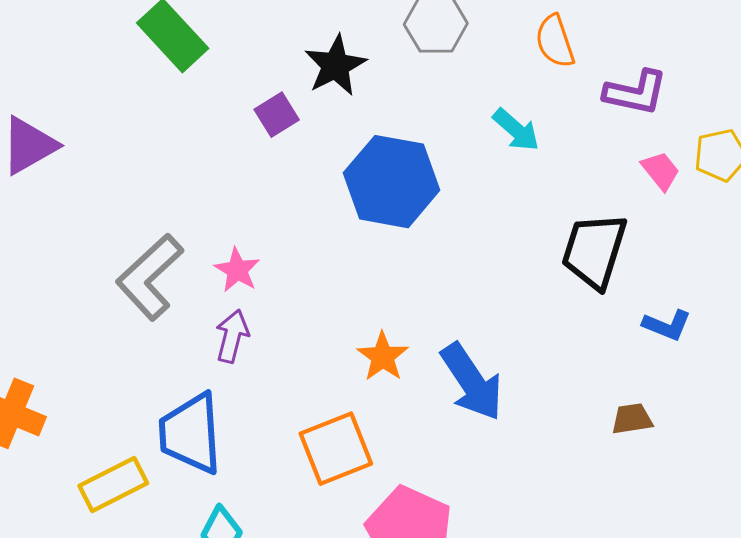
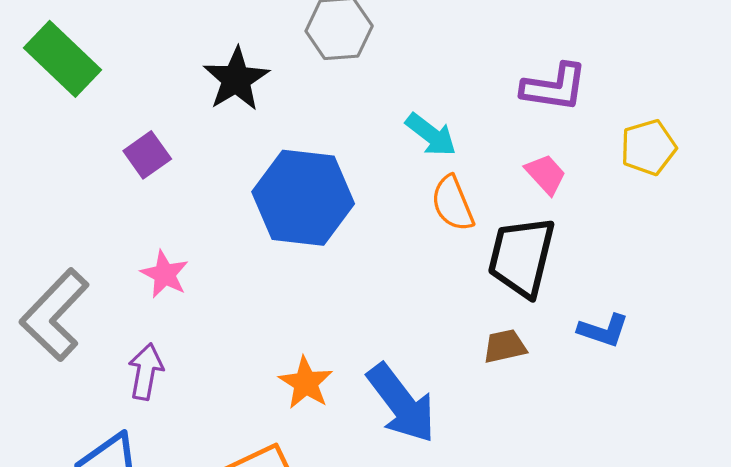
orange semicircle: (555, 41) -> (453, 203), moved
purple square: (277, 115) -> (147, 155), moved
pink trapezoid: (661, 171) -> (546, 174), moved
pink star: (237, 270) -> (165, 274), moved
brown trapezoid: (632, 419) -> (505, 346), moved

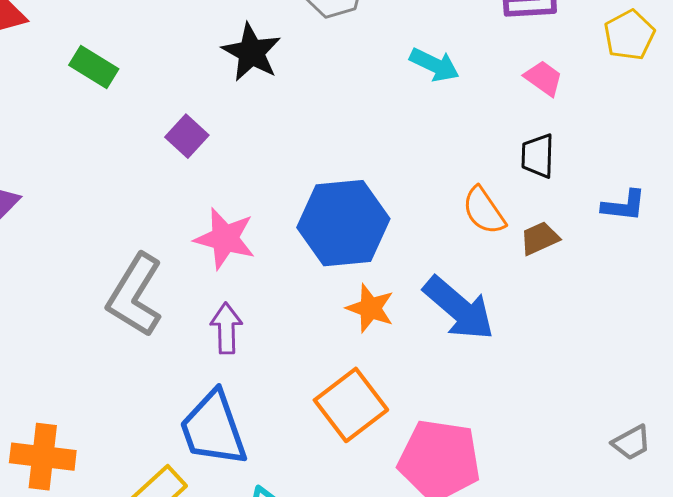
green rectangle: (62, 59) -> (94, 67), size x0.7
blue hexagon: (303, 198) -> (343, 223), moved
orange semicircle: (453, 203) -> (484, 211), moved
black trapezoid: (522, 257) -> (538, 156), size x0.6
pink star: (165, 274) -> (225, 239), size x1.4

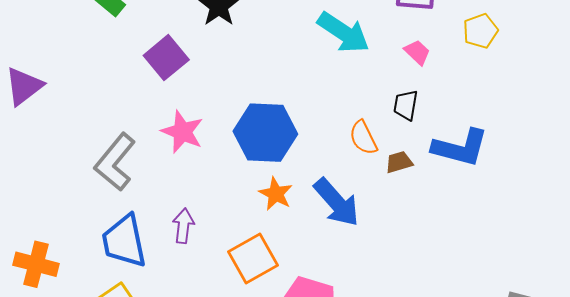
cyan arrow: (434, 65) -> (343, 32), size x1.6
purple square: (187, 136) -> (166, 58), size x1.5
blue L-shape: (624, 206) -> (460, 148), size x1.8
purple arrow: (226, 328) -> (183, 226), moved
blue trapezoid: (213, 429) -> (124, 241), moved

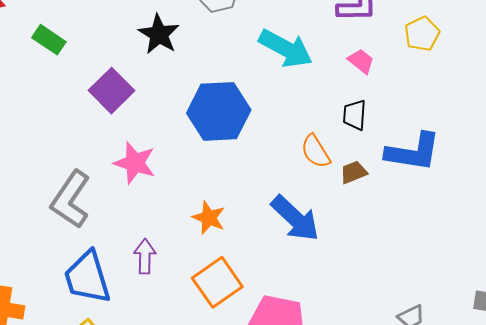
blue hexagon: (265, 133) -> (219, 111), moved
orange star: (276, 194) -> (209, 218), moved

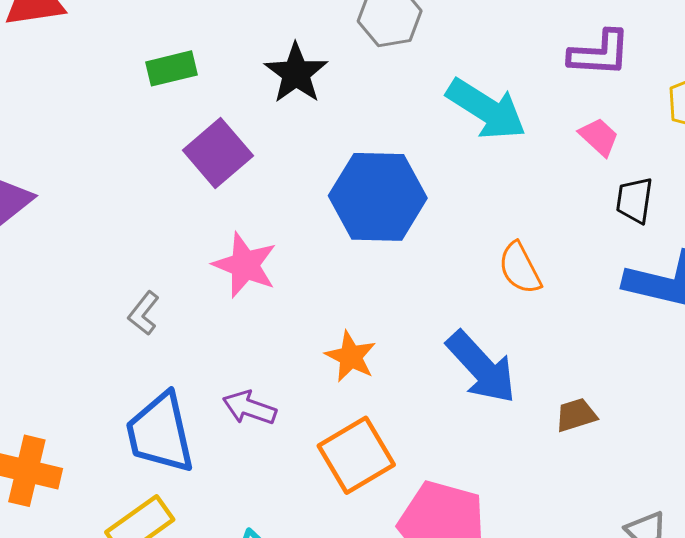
green rectangle: (49, 40) -> (171, 68), moved, turned -52
black trapezoid: (355, 115) -> (635, 200), moved
brown trapezoid: (353, 172) -> (576, 415), moved
gray L-shape: (71, 199) -> (144, 313), size x0.5
purple arrow: (145, 256) -> (249, 408), turned -76

